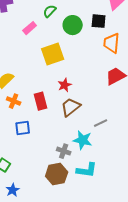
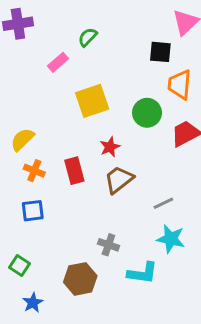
green circle: (73, 25) -> (147, 113), moved
blue square: (23, 128) -> (33, 211), moved
cyan star: (83, 140) -> (171, 239), moved
brown hexagon: (57, 174) -> (80, 279), moved

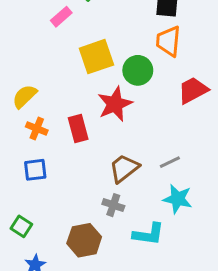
orange trapezoid: (180, 85) -> (168, 41), moved
green circle: (147, 113) -> (138, 70), moved
red star: (110, 147) -> (115, 104), size x1.6
brown trapezoid: (119, 180) -> (124, 168), moved

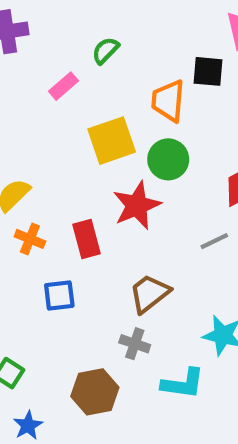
orange trapezoid: (168, 41) -> (168, 101), moved
gray line: (170, 162) -> (214, 241), moved
blue square: (35, 170) -> (59, 296), moved

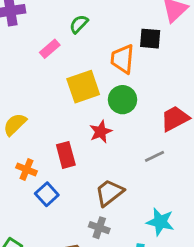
red star: (137, 205) -> (101, 132), size x0.7
orange cross: (30, 239) -> (27, 169), moved
blue square: (59, 296) -> (47, 194), turned -35

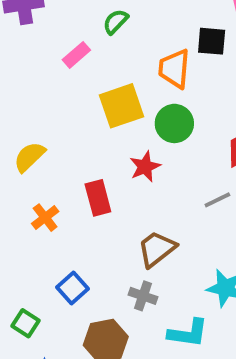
orange cross: (27, 169) -> (45, 218), turned 30
blue square: (47, 194) -> (72, 288), moved

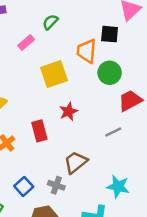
green circle: (174, 123) -> (110, 73), moved
gray cross: (143, 296) -> (56, 185), moved

